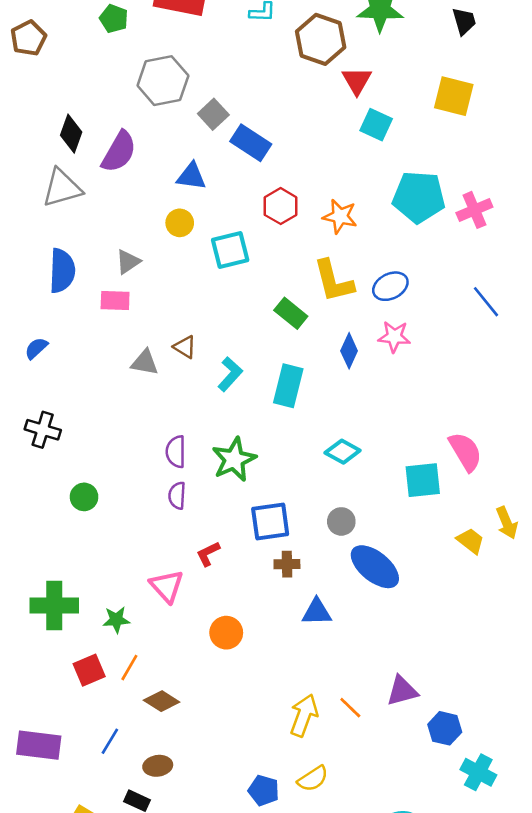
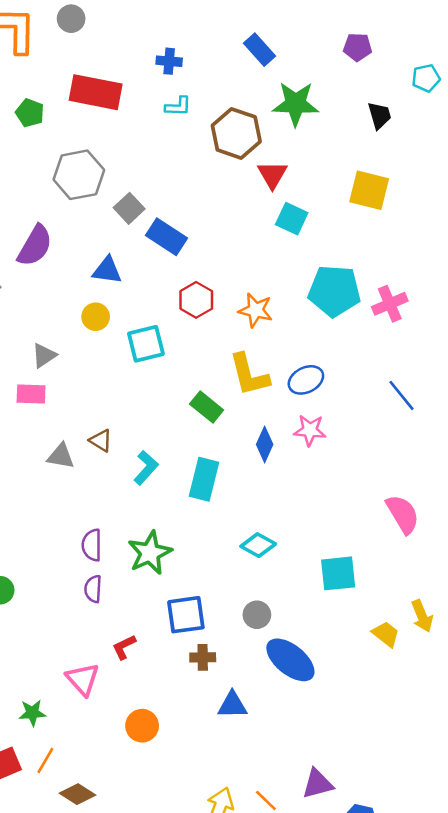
pink semicircle: (465, 452) -> (403, 514), moved

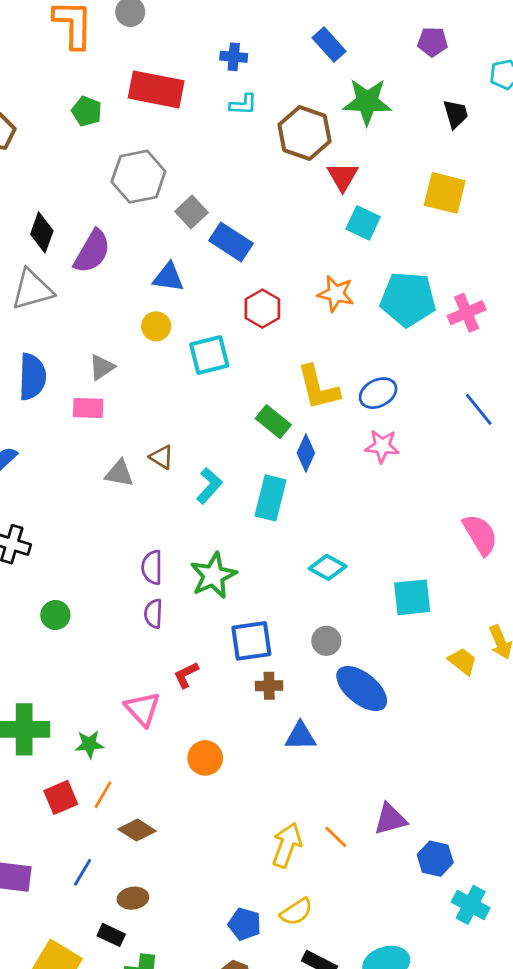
orange star: (256, 310) -> (336, 294), moved
blue diamond: (265, 444) -> (306, 453), moved

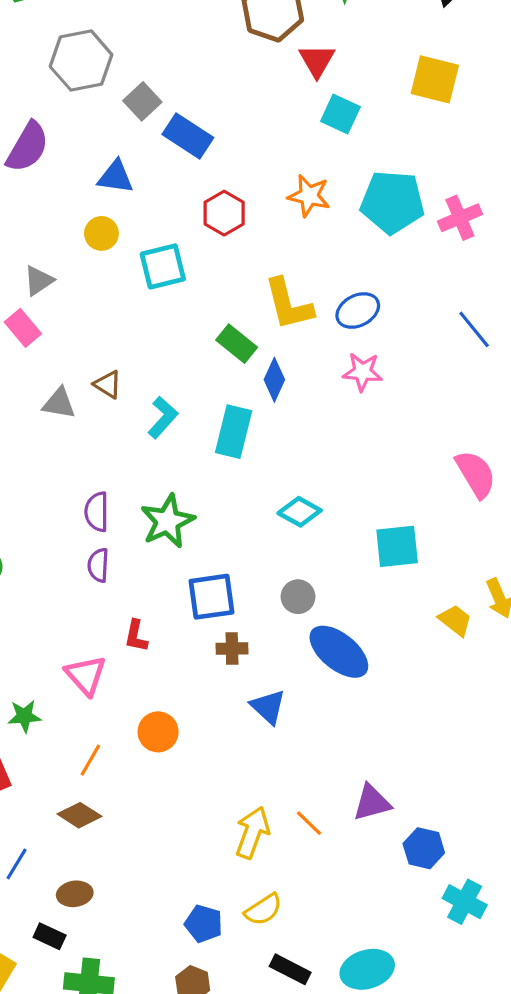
pink rectangle: (88, 408) -> (23, 328), turned 48
red L-shape: (186, 675) -> (136, 636), turned -52
blue triangle: (300, 736) -> (268, 707), turned 44
orange line: (103, 795) -> (90, 760), moved

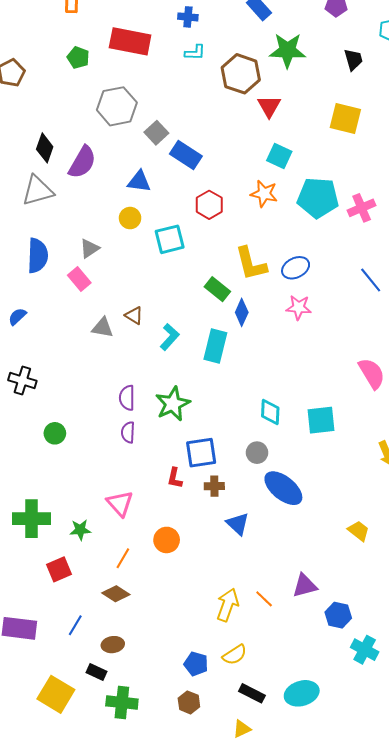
cyan square: (340, 114) -> (279, 156), moved
cyan diamond: (300, 512) -> (270, 412), moved, turned 64
yellow trapezoid: (455, 620) -> (359, 531), moved
red L-shape: (136, 636) -> (175, 478), moved

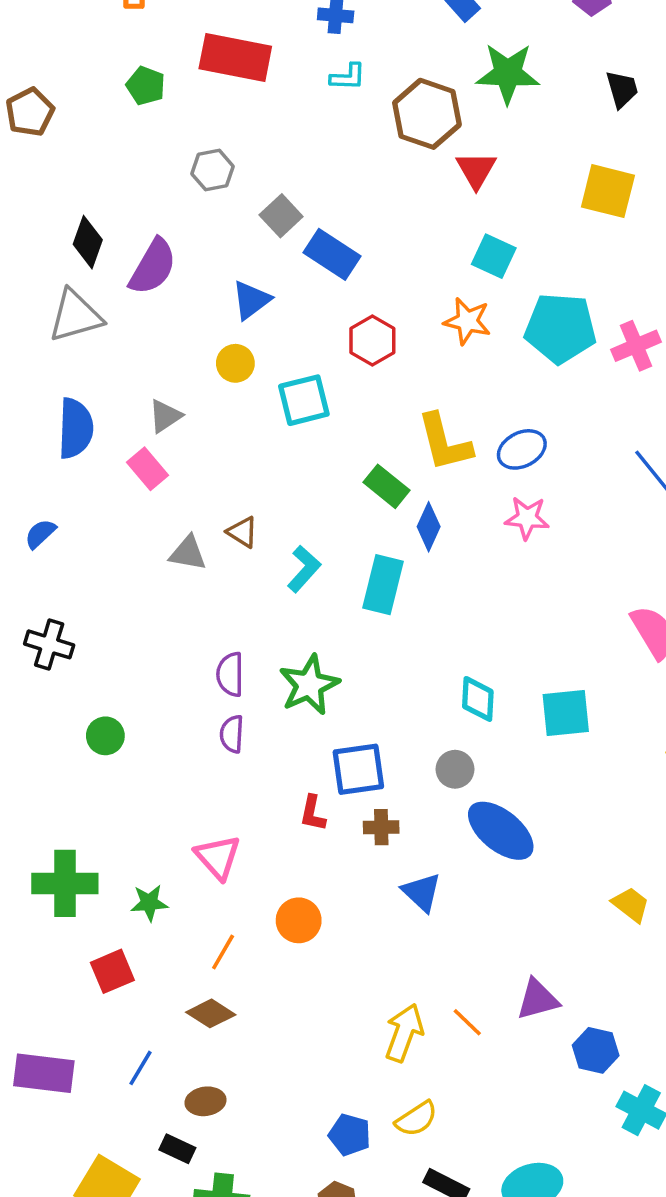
gray hexagon: (117, 106) -> (213, 170), size x0.6
blue triangle: (139, 181) -> (251, 300), turned -45

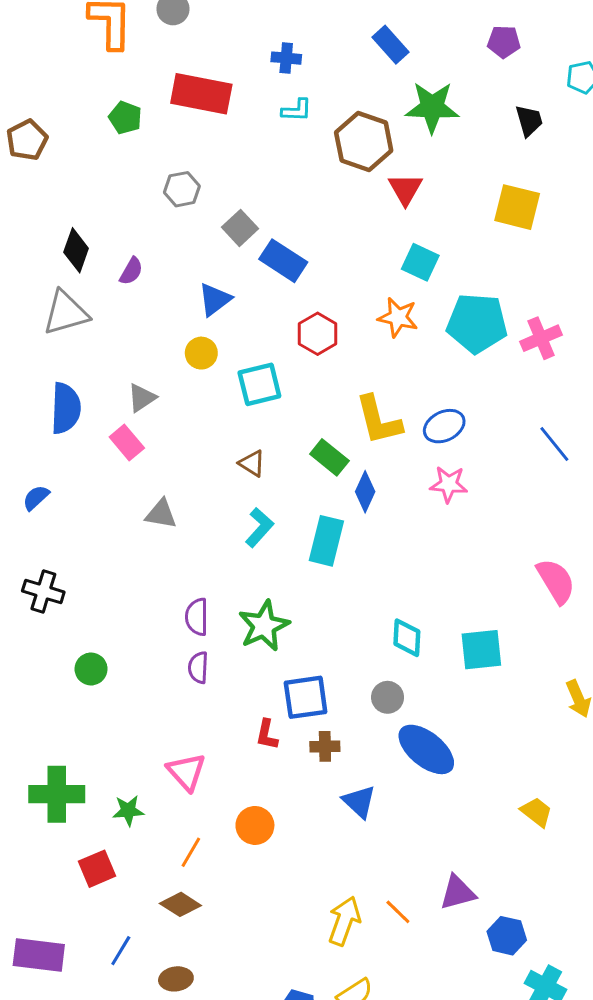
purple semicircle: (153, 267) -> (131, 271), size x0.6
brown triangle: (242, 532) -> (252, 463), moved

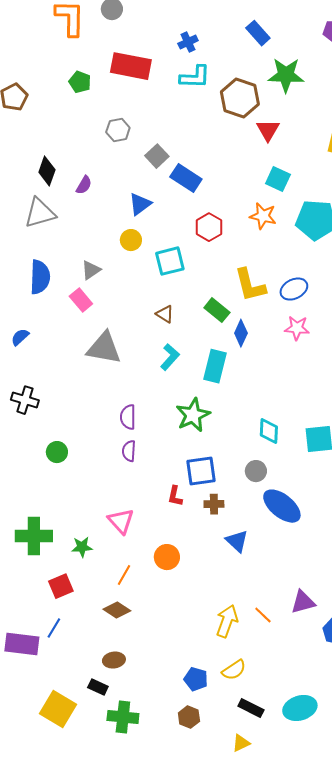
blue cross: (286, 58) -> (188, 42), turned -30
cyan L-shape: (297, 110) -> (195, 77), size x1.5
gray triangle: (161, 514) -> (104, 348), size x1.6
green star: (264, 626) -> (193, 415), moved
blue line: (121, 951) -> (54, 628), moved

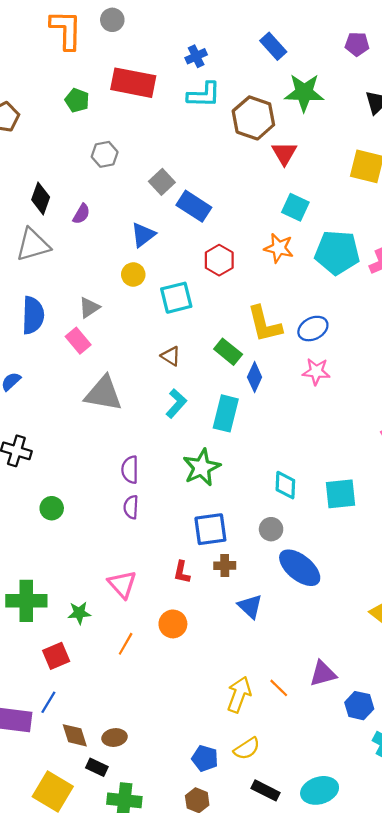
gray hexagon: (118, 130) -> (105, 154), moved
red L-shape: (175, 496) -> (182, 572), moved
brown diamond: (117, 610) -> (75, 735), moved, turned 40

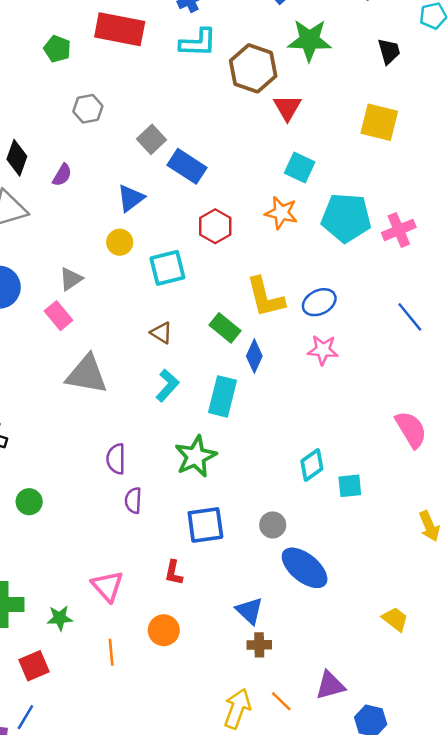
cyan diamond: (285, 485) -> (312, 465), moved, turned 52
cyan square: (340, 494) -> (350, 486), size x0.7
purple semicircle: (131, 507) -> (133, 500), moved
brown cross: (225, 566) -> (259, 645), moved
orange line: (126, 644) -> (111, 652), turned -35

